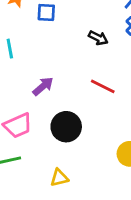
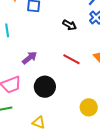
yellow triangle: (59, 178) -> (39, 122), turned 32

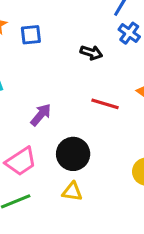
yellow triangle: (39, 122) -> (72, 192), moved

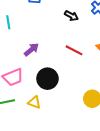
yellow triangle: (72, 192) -> (34, 102), moved

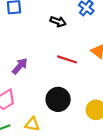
black circle: (47, 79) -> (58, 99), moved

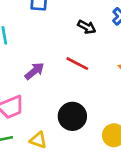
red line: (67, 59) -> (77, 64), moved

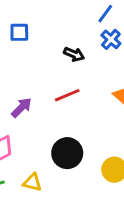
red line: (77, 64) -> (67, 95), turned -45

